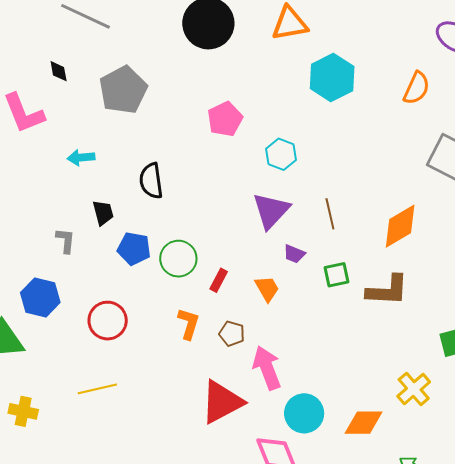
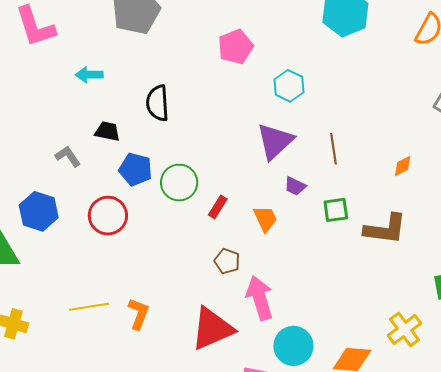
black trapezoid: (103, 213) -> (107, 131), turned -68
orange diamond: (400, 226) -> (403, 166), size x0.5
gray L-shape: (66, 240) -> (68, 156), turned -44
red circle: (108, 321) -> (108, 216), moved
orange L-shape: (189, 324) -> (139, 314), moved

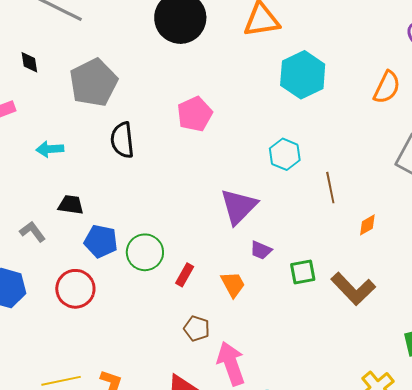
cyan hexagon: (289, 86) -> (285, 154), moved
black semicircle: (158, 103) -> (122, 140), moved
brown line: (334, 149) -> (330, 188), moved
brown L-shape: (385, 229) -> (353, 289), turned 42

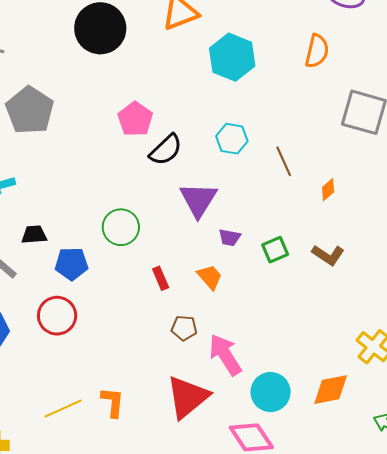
black semicircle: (122, 140) -> (166, 150), moved, turned -114
green circle: (145, 252) -> (121, 227), moved
red rectangle: (185, 275) -> (161, 278), turned -40
brown L-shape: (353, 289) -> (328, 255), size x0.7

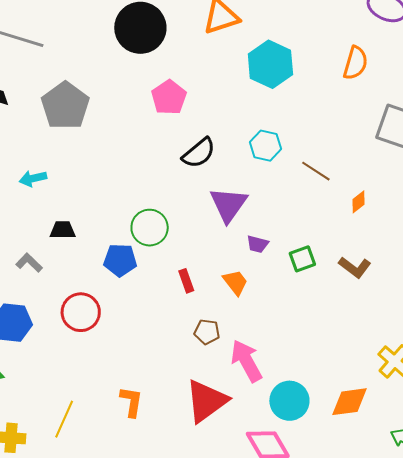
pink pentagon: (135, 119) -> (169, 97), moved
brown line: (284, 161) -> (316, 171), turned -36
blue pentagon: (72, 264) -> (120, 260), moved
yellow line: (63, 409) -> (64, 419), moved, turned -45

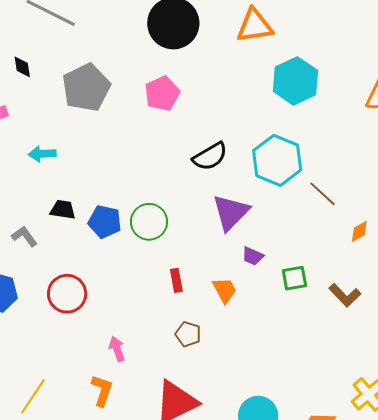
pink pentagon: (169, 97) -> (162, 93), moved
cyan hexagon: (266, 146) -> (277, 160), size x1.6
blue pentagon: (120, 260) -> (105, 222), moved
pink arrow: (246, 361) -> (117, 349), moved, size x0.6

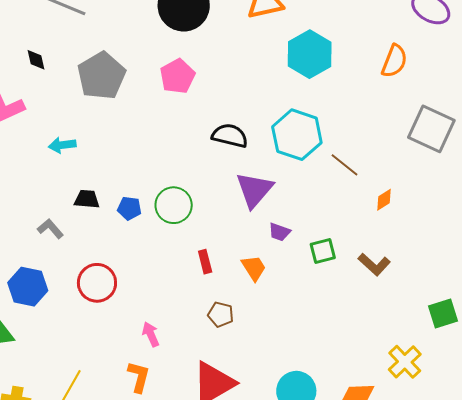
black semicircle: (210, 156) -> (230, 136), turned -132
blue pentagon: (105, 222) -> (129, 208), size x0.7

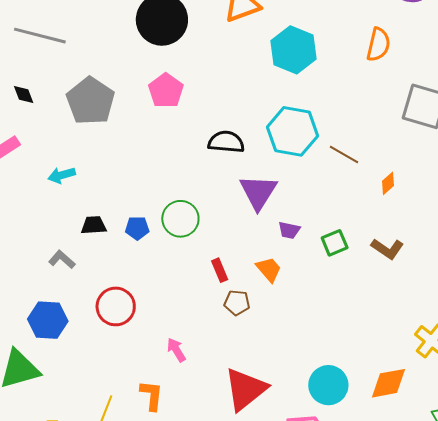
brown pentagon: (221, 314) -> (237, 303), moved
orange L-shape: (139, 377) -> (152, 395), moved

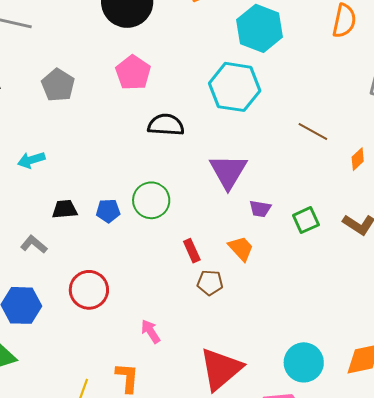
gray pentagon: (91, 101) -> (58, 85), size x0.7
cyan hexagon: (292, 131) -> (235, 87), moved
black semicircle: (226, 142) -> (166, 125), moved

